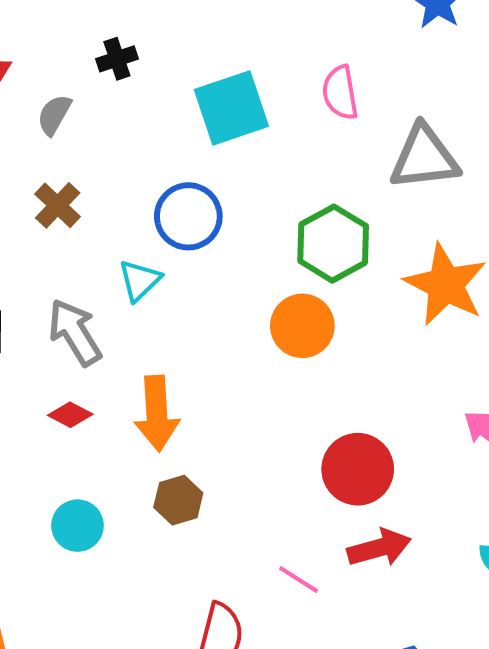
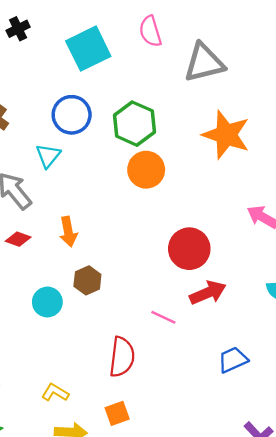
green hexagon: (333, 244) -> (134, 124), moved
orange arrow: (157, 413) -> (68, 232), size x0.7
cyan circle: (77, 526) -> (47, 302), moved

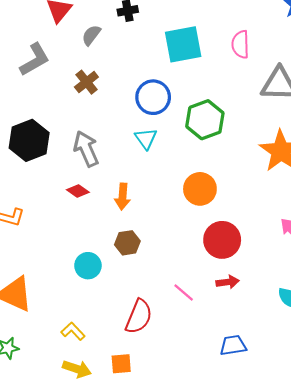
cyan triangle: (48, 156) -> (146, 139), moved, turned -30
orange circle: (146, 170) -> (200, 189), moved
red arrow: (208, 293) -> (228, 282), size x0.7
cyan circle: (47, 302) -> (88, 266), moved

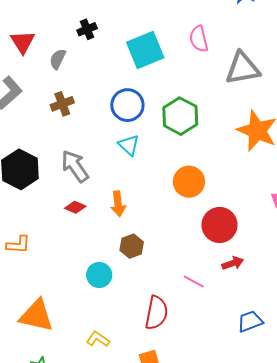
brown cross: (86, 82) -> (62, 104), turned 30

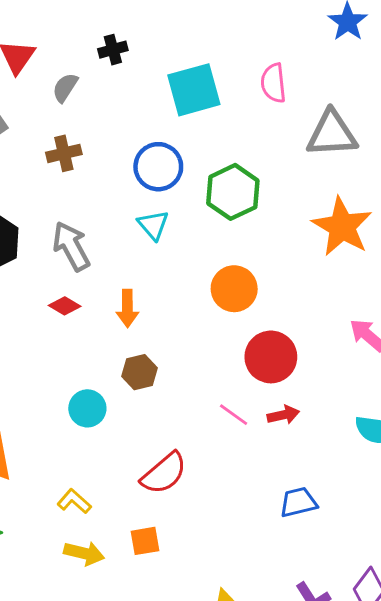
pink line: (194, 282) -> (234, 415), moved
red semicircle: (156, 313) -> (164, 473), turned 32

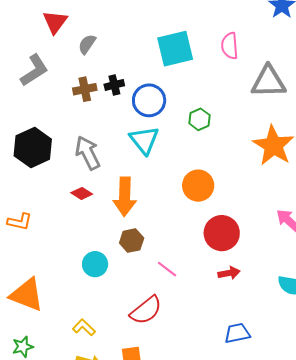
black cross: (113, 50) -> (114, 85), moved
green hexagon: (233, 192) -> (199, 119), size x0.6
cyan triangle: (153, 225) -> (144, 140), size x1.4
orange arrow: (127, 308) -> (125, 197), size x1.5
pink line: (234, 415) -> (167, 269), moved

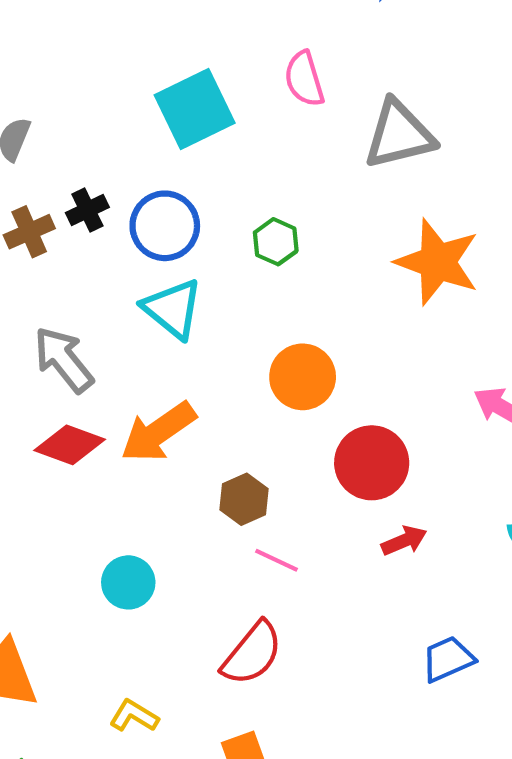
red diamond: (82, 193) -> (70, 445), size x1.5
orange arrow: (125, 197) -> (158, 432), turned 66
brown hexagon: (132, 241) -> (244, 499), moved

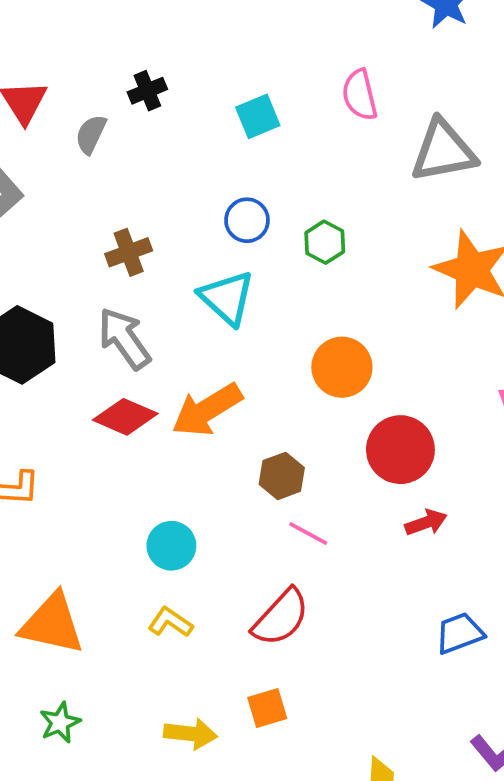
cyan square: (195, 109) -> (258, 116), size x0.6
black cross: (87, 210) -> (147, 91), moved
blue circle: (165, 226) -> (247, 220), moved, size x0.7
brown cross: (29, 232) -> (129, 252), moved
yellow L-shape: (134, 716) -> (170, 622), moved

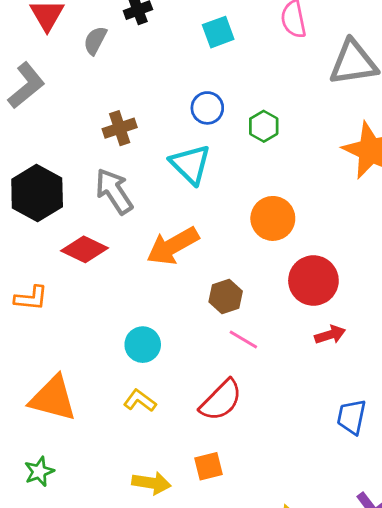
red diamond: (125, 417) -> (85, 249), moved
blue trapezoid: (459, 633) -> (352, 417), turned -60
green star: (60, 723) -> (39, 472), moved

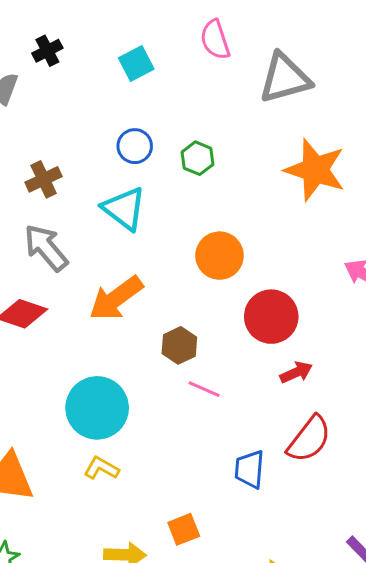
cyan circle: (143, 345) -> (97, 408), size x1.6
red semicircle: (221, 400) -> (309, 439), moved
blue trapezoid: (352, 417) -> (250, 469), moved

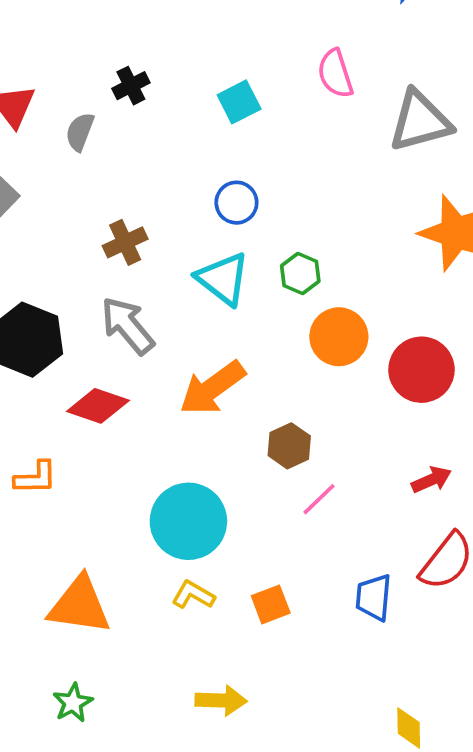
green hexagon: (197, 158) -> (300, 273), moved
red circle: (271, 317) -> (421, 370), moved
pink line: (204, 389) -> (319, 499), turned -68
orange square: (184, 529) -> (271, 604), moved

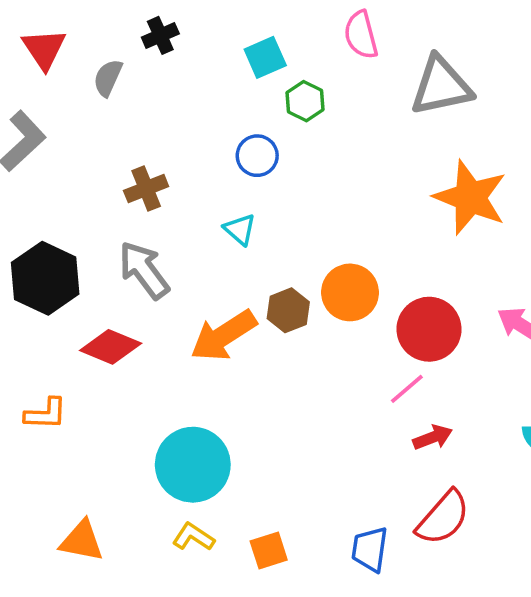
green hexagon: (300, 273) -> (305, 101), moved
cyan triangle: (223, 279) -> (240, 229), size x0.6
brown hexagon: (289, 446) -> (288, 310), moved
pink line: (319, 499) -> (407, 389), moved
orange triangle: (80, 605) -> (82, 541), size x0.7

